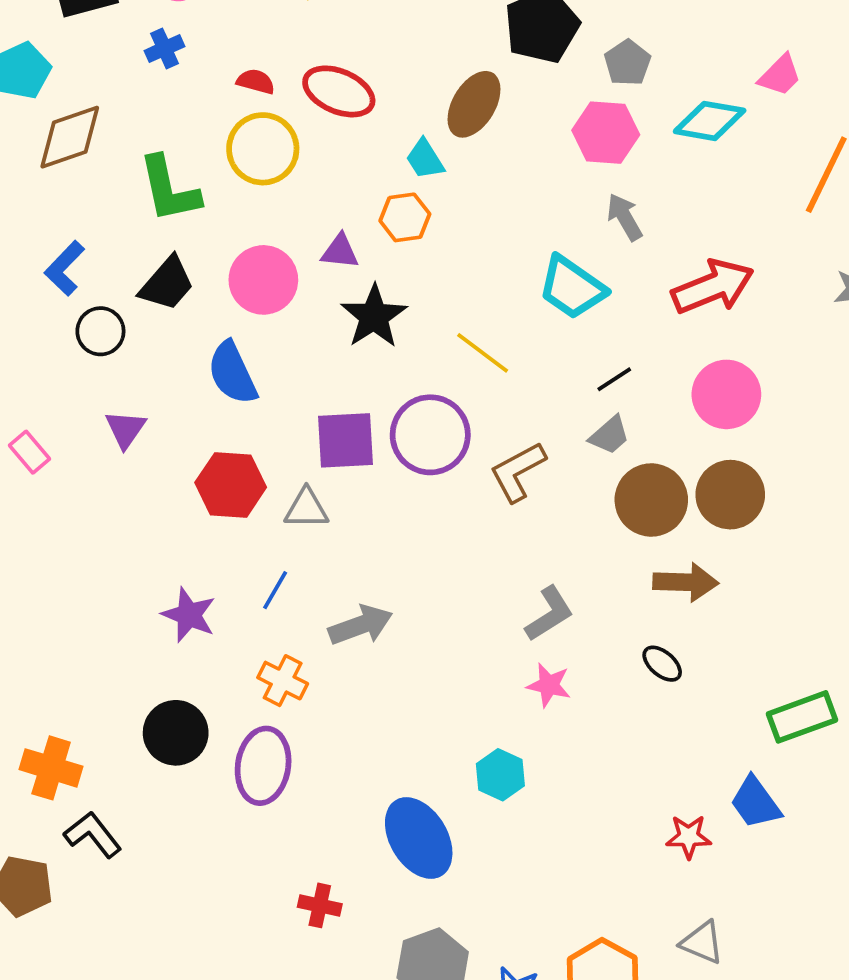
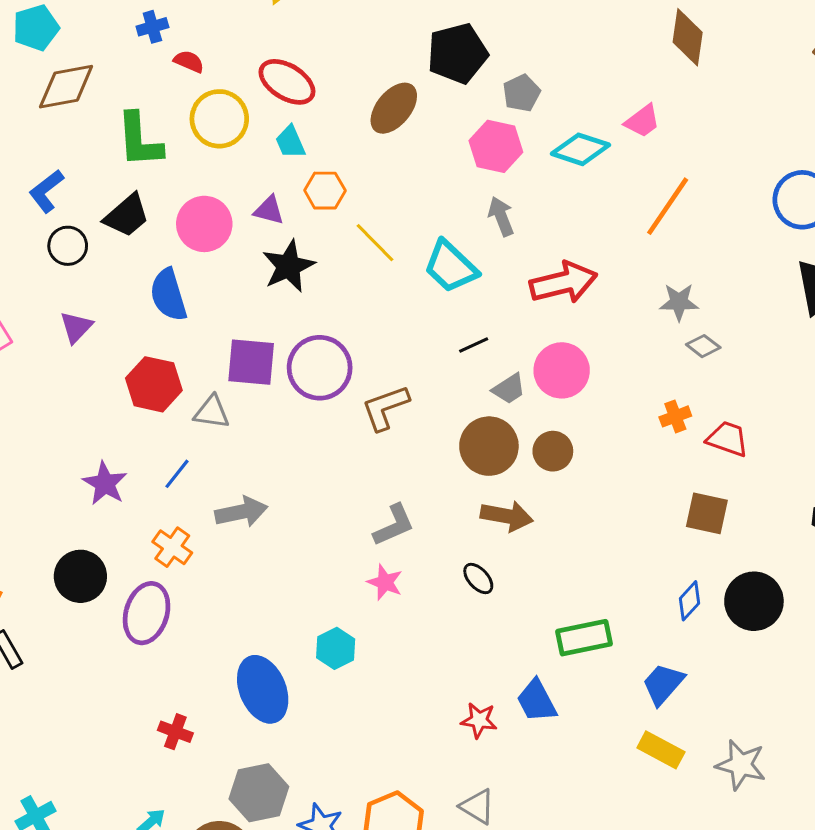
red semicircle: (256, 81) -> (189, 61), moved
cyan trapezoid: (425, 159) -> (290, 142), moved
yellow line: (483, 353) -> (375, 243), moved
gray trapezoid: (610, 435) -> (509, 389), moved
brown circle: (730, 495) -> (553, 451), size x0.7

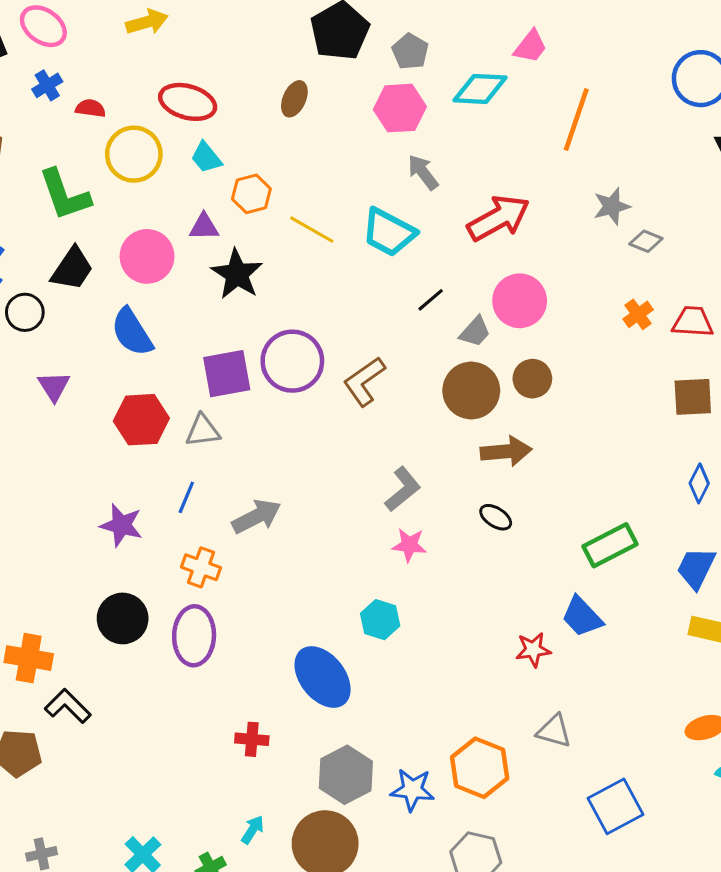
brown ellipse: (394, 108) -> (294, 99), size x0.7

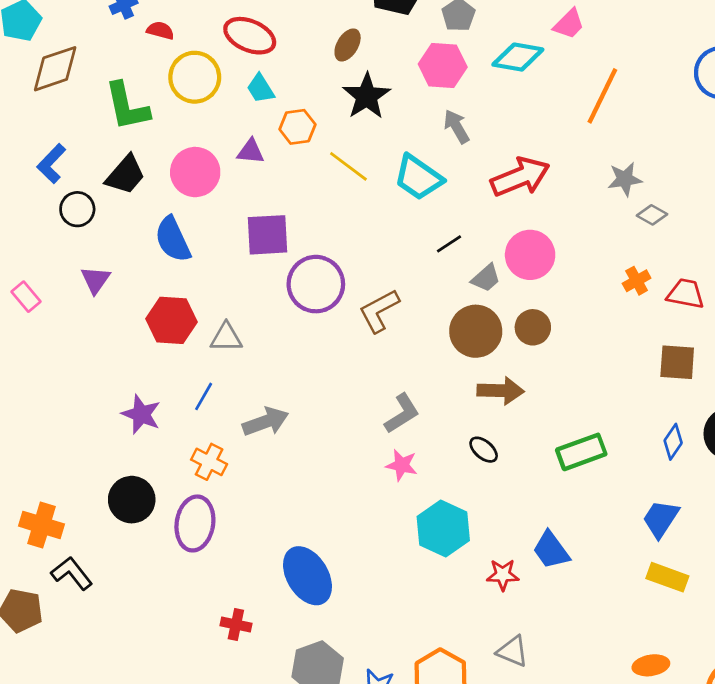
black star: (237, 274) -> (367, 96), moved
purple square: (227, 374) -> (267, 235), moved
green rectangle: (610, 545) -> (581, 452), moved
cyan hexagon: (380, 620) -> (443, 528), moved, size x1.5

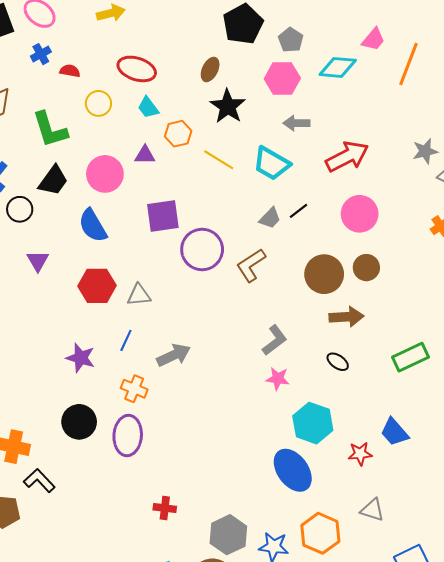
yellow circle: (195, 77) -> (98, 103), size x0.7
orange line: (602, 96) -> (409, 64), moved
gray arrow: (456, 127) -> (296, 123), turned -55
gray trapezoid: (486, 278) -> (270, 218), moved
blue ellipse: (307, 576) -> (293, 470), moved

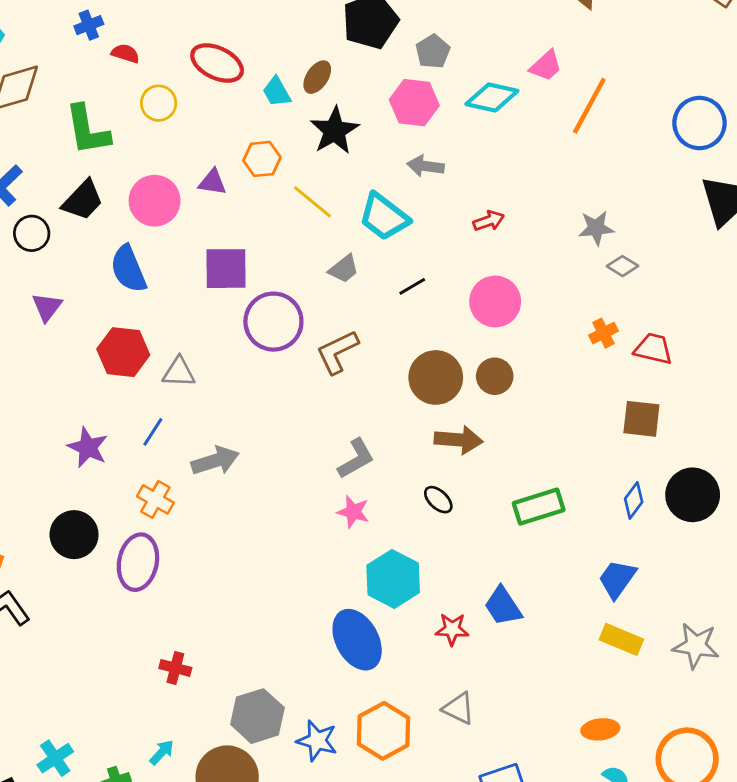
cyan trapezoid: (148, 108) -> (277, 92), moved
red arrow: (347, 156) -> (489, 221), size x0.5
gray trapezoid: (270, 218) -> (344, 269), moved

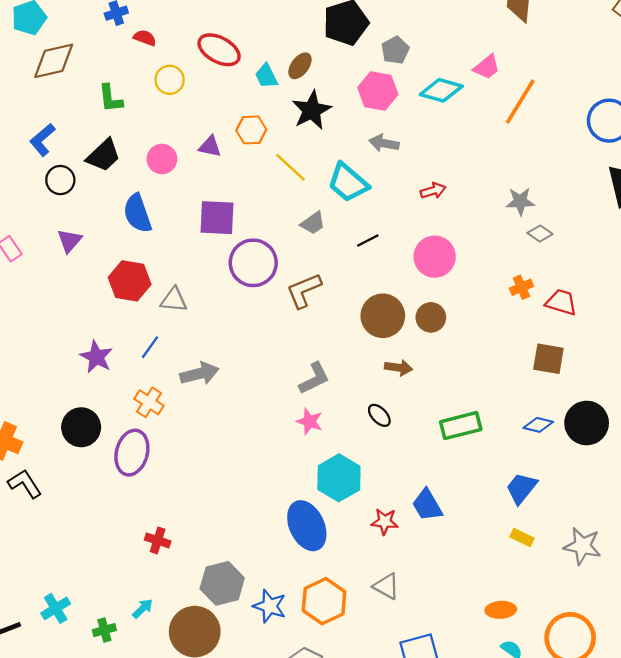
green L-shape: (87, 130) -> (111, 98), size x0.7
pink circle: (155, 201) -> (162, 159), size x0.7
brown arrow: (459, 440) -> (399, 368), size x0.7
blue diamond: (634, 500) -> (538, 425), turned 64
yellow rectangle: (621, 639) -> (522, 538), size x0.7

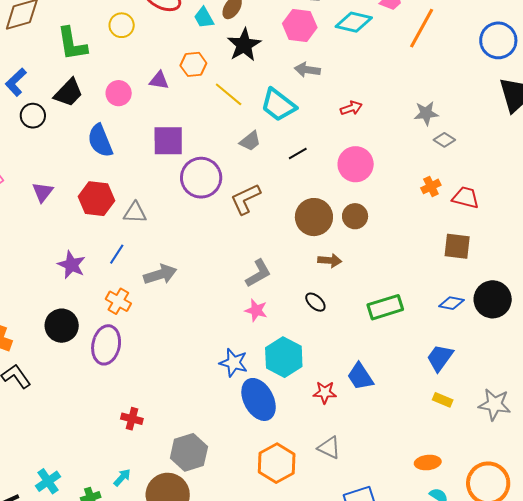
green L-shape: (111, 98) -> (72, 44), size x1.4
purple triangle: (69, 241) -> (43, 192), moved
blue star: (270, 606) -> (234, 363), moved

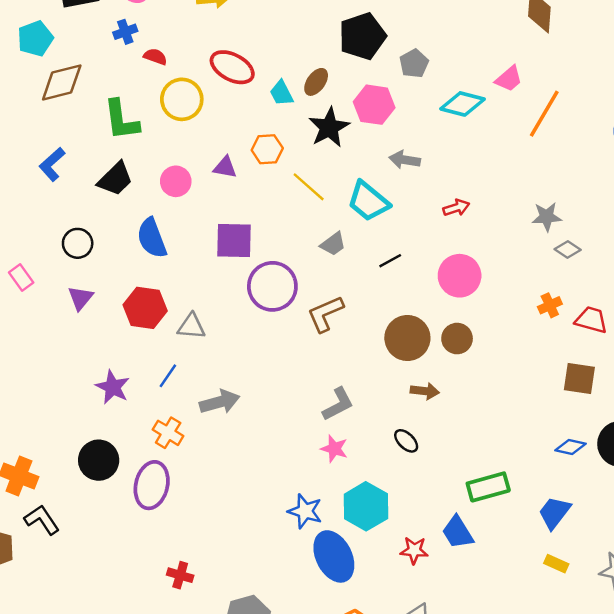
yellow circle: (122, 25) -> (182, 99), size x1.4
pink hexagon: (300, 26) -> (374, 105), moved
black circle: (33, 116) -> (78, 243), moved
green rectangle: (385, 307) -> (488, 487), moved

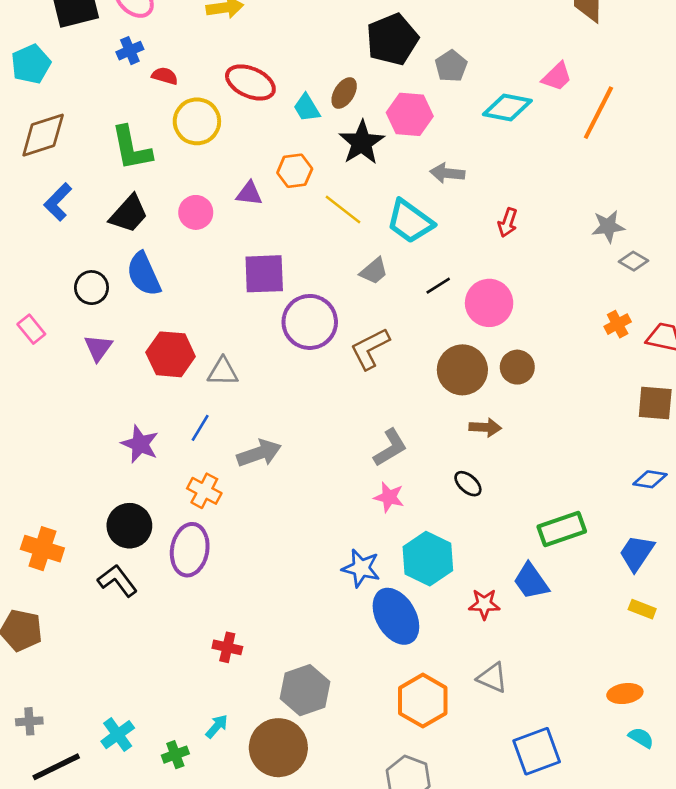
brown diamond: (62, 83) -> (43, 135), moved
red arrow: (456, 208) -> (508, 223), turned 130
blue semicircle: (152, 238) -> (144, 274), moved
pink circle: (460, 276) -> (489, 303), moved
black L-shape: (42, 520) -> (117, 581), moved

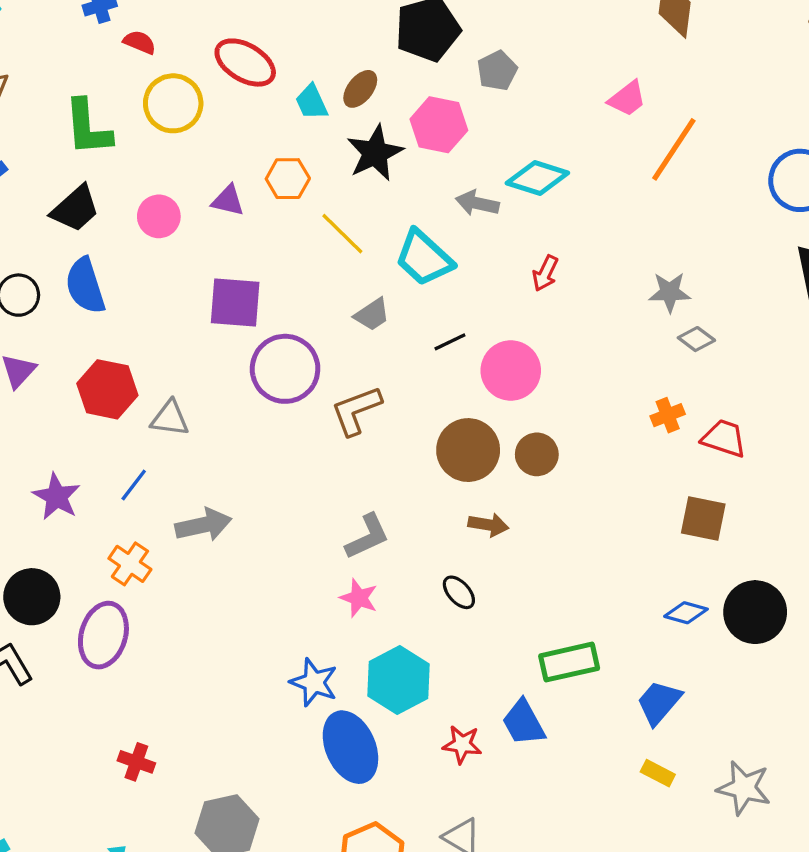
cyan diamond: (507, 107) -> (537, 178), moved

